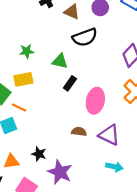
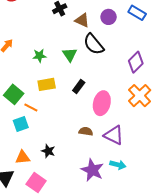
black semicircle: (85, 37) -> (94, 44), turned 70
green triangle: (60, 61) -> (70, 55), moved, turned 42
yellow rectangle: (23, 79) -> (47, 84), moved
purple star: (60, 172) -> (92, 170), moved

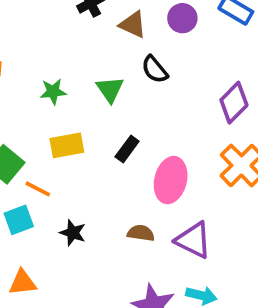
black semicircle: (94, 44) -> (155, 69), size x0.7
black star: (48, 151) -> (73, 233), moved

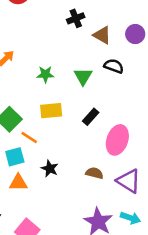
black semicircle: (155, 69) -> (114, 66), turned 144
orange triangle: (22, 283) -> (18, 183), moved

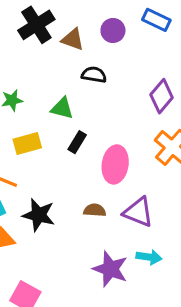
black cross: (76, 18) -> (36, 25), size x1.6
green triangle: (83, 76) -> (62, 108), moved, turned -36
black star: (50, 169) -> (39, 215), size x1.5

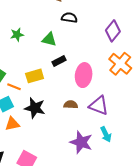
black rectangle: (77, 142) -> (59, 61), turned 32
yellow rectangle: (27, 144) -> (35, 76), moved
cyan arrow: (149, 257) -> (106, 134), turned 56

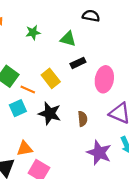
yellow rectangle: (35, 76) -> (51, 78), turned 66
brown semicircle: (71, 105) -> (83, 119), moved, turned 80
orange triangle: (12, 124) -> (25, 149), moved

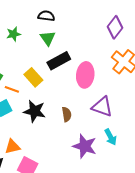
black semicircle: (91, 16) -> (46, 16), moved
green triangle: (68, 39) -> (48, 38), turned 42
black rectangle: (78, 63) -> (59, 61), size x1.5

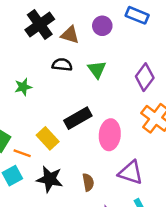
green triangle: (48, 38) -> (97, 70), moved

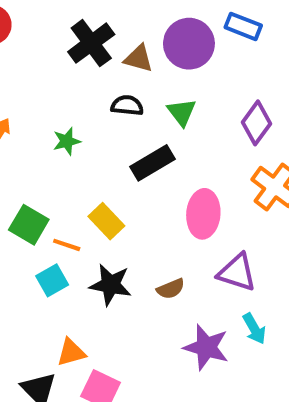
purple circle: (102, 26) -> (189, 44), size x1.6
black rectangle: (78, 118) -> (153, 163), moved
brown semicircle: (88, 182) -> (171, 289), turned 78

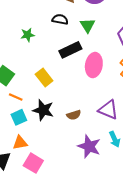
pink ellipse: (203, 214) -> (94, 65), moved
orange line: (67, 245) -> (16, 97), moved
cyan square: (52, 280) -> (19, 117), moved

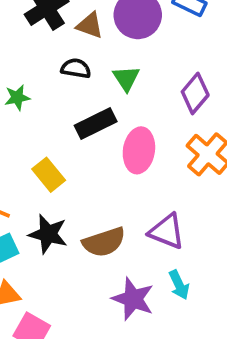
brown semicircle: (74, 115) -> (104, 242), size x1.6

